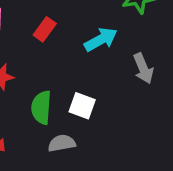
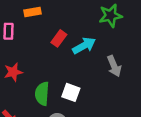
red rectangle: (45, 29) -> (59, 38), moved

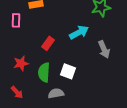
red rectangle: (59, 38) -> (48, 43), moved
red star: (13, 72) -> (21, 63), moved

